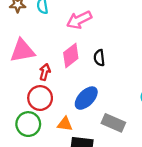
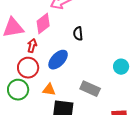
pink diamond: (71, 55) -> (43, 24), moved
blue ellipse: (86, 98) -> (58, 60), moved

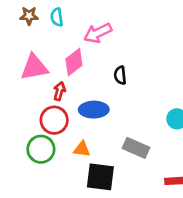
blue ellipse: (58, 60) -> (94, 110), turned 45

